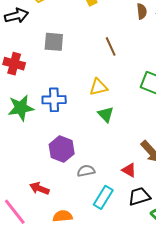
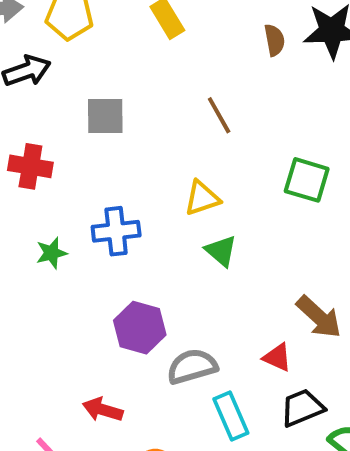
green star: (21, 108) -> (52, 253), size x0.6
gray semicircle: (86, 171) -> (192, 366), size x1.4
cyan rectangle: (103, 197) -> (231, 416), turned -50

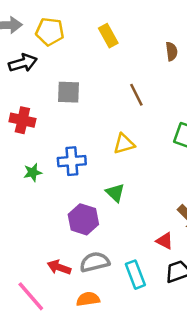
green triangle: (221, 251) -> (115, 193), moved
gray semicircle: (192, 366) -> (95, 262), moved

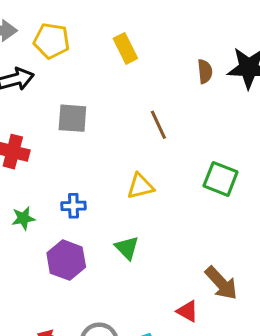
blue cross: (72, 161) -> (73, 206), size x0.7
purple hexagon: (83, 219) -> (66, 260), moved

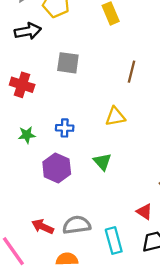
brown line: (158, 125) -> (132, 72), turned 35

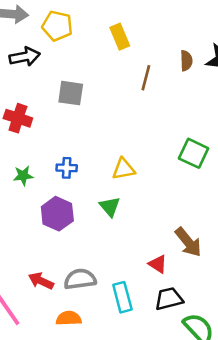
brown line: (132, 72) -> (146, 78), moved
yellow triangle: (115, 117) -> (123, 169), moved

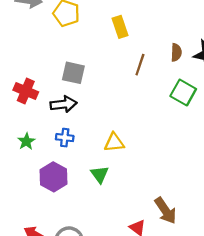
black arrow: (25, 57) -> (64, 104), moved
green square: (194, 153) -> (183, 92), moved
green star: (23, 176) -> (26, 141), turned -30

